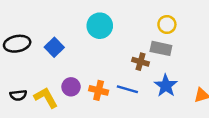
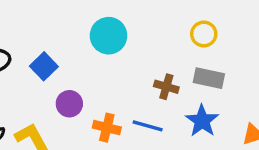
gray rectangle: (161, 48) -> (209, 78), moved
purple circle: (71, 87) -> (69, 104), moved

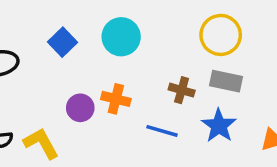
yellow circle: (204, 34) -> (221, 35), size x1.5
blue square: (44, 66) -> (63, 42), moved
orange cross: (107, 128) -> (116, 99), moved

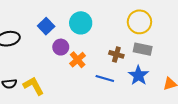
orange cross: (116, 99) -> (78, 60), turned 35
purple circle: (80, 108) -> (61, 47), moved

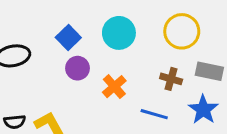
yellow circle: (139, 22) -> (182, 31), moved
purple circle: (61, 47) -> (77, 68), moved

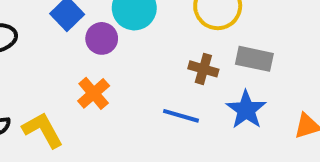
purple circle: (77, 68) -> (102, 38), moved
orange cross: (114, 87) -> (94, 93), moved

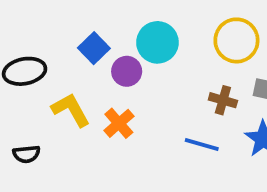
yellow L-shape: (43, 130) -> (71, 110), moved

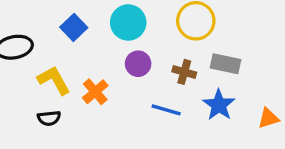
purple circle: (127, 71) -> (138, 64), moved
black semicircle: (26, 154) -> (49, 118), moved

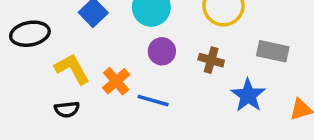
gray rectangle: (225, 64) -> (273, 51), moved
blue line: (166, 110) -> (153, 101), moved

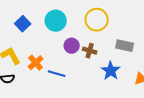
purple circle: (162, 51) -> (72, 46), moved

